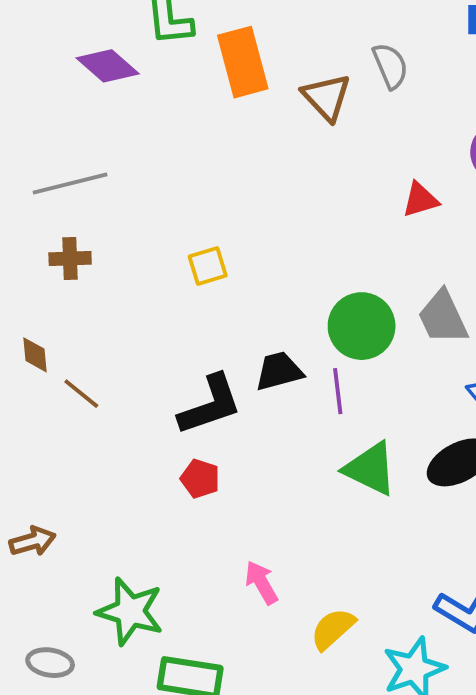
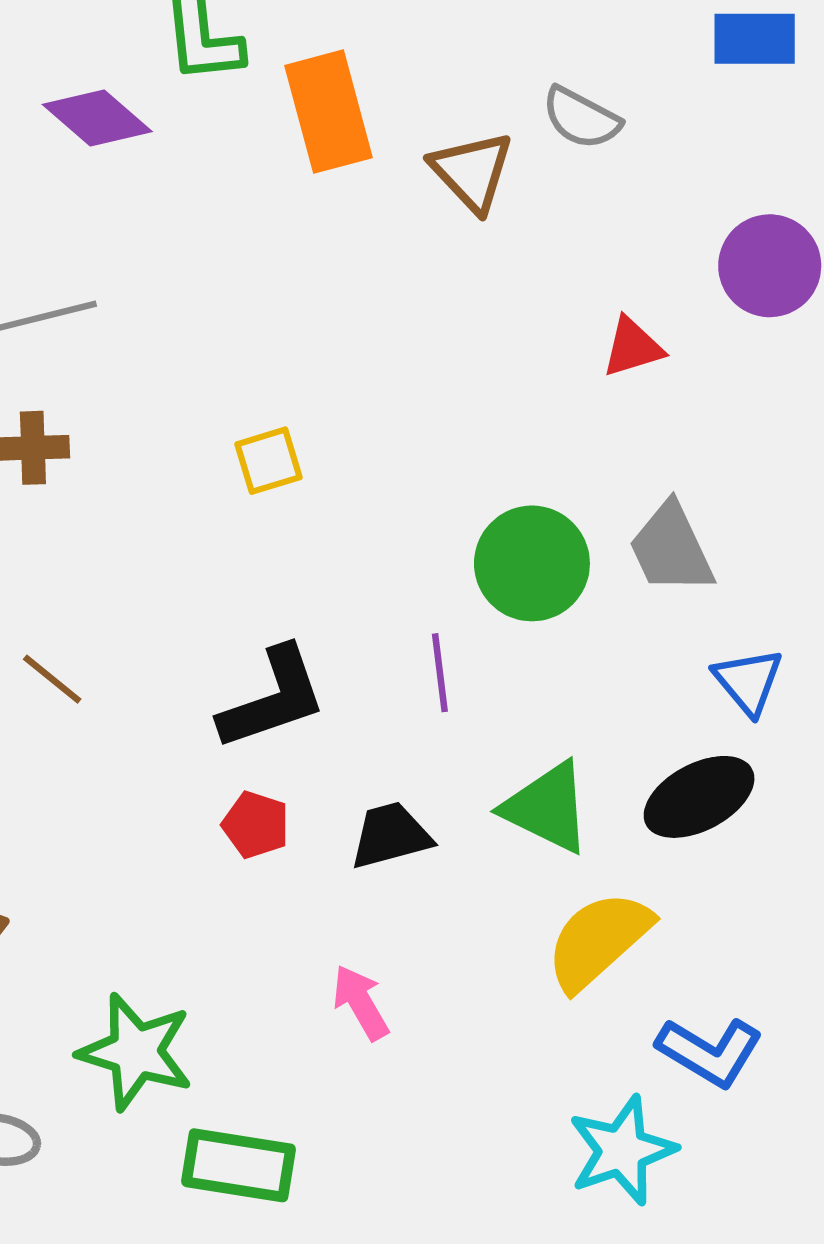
gray semicircle: (390, 66) -> (581, 118), turned 141
black trapezoid: (279, 371) -> (391, 835), moved
purple line: (338, 391) -> (440, 673), moved
yellow semicircle: (333, 629) -> (598, 940), moved, size x1.4

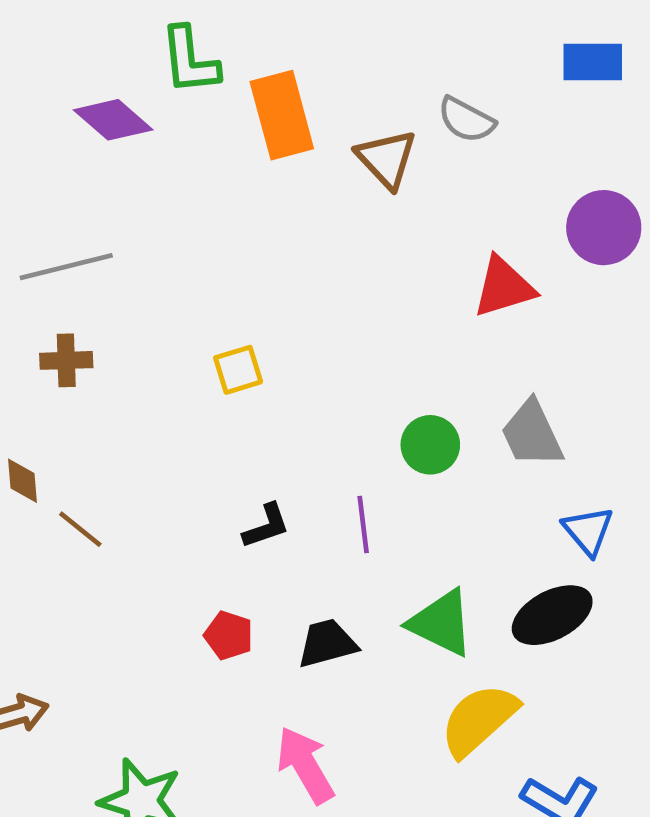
red triangle: (633, 347) -> (504, 287), size x1.4
green circle: (532, 563) -> (430, 445), size x0.7
black L-shape: (273, 698) -> (266, 526), moved, size x0.6
pink arrow: (361, 1003) -> (305, 765), size x1.4

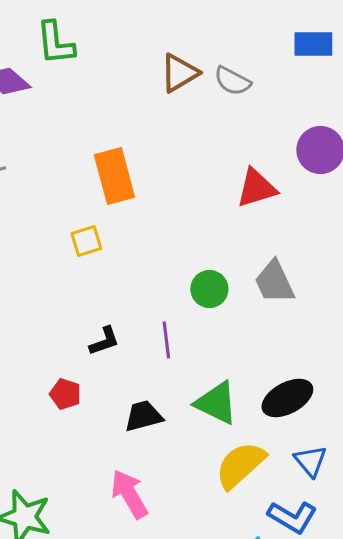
orange rectangle: (282, 115) -> (114, 176), moved
brown triangle: (387, 159) -> (179, 73), moved, turned 42
blue triangle: (588, 531) -> (310, 461), moved
red pentagon: (229, 635) -> (65, 394), moved

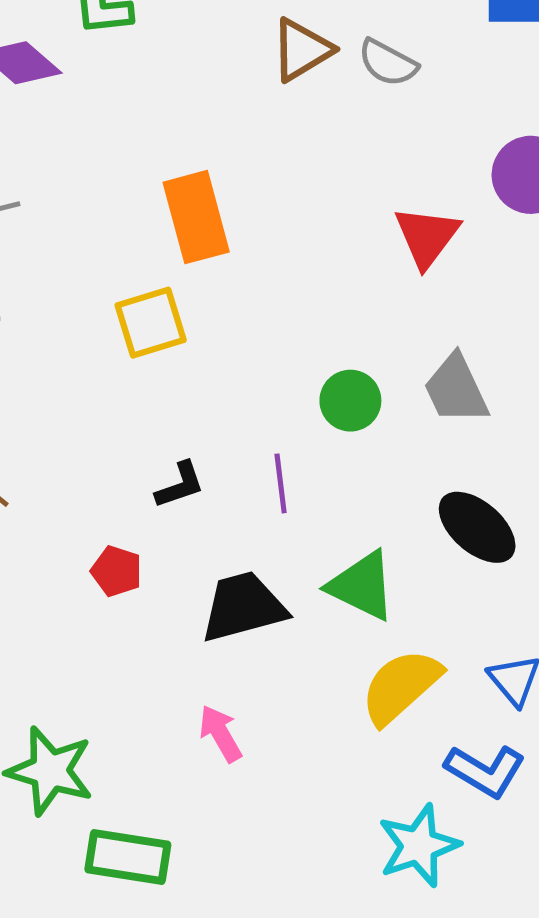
red triangle: (256, 188) -> (427, 237), turned -36
yellow square: (86, 241) -> (151, 323), size x1.4
black ellipse: (287, 398) -> (477, 527), moved, turned 69
black trapezoid: (143, 416) -> (243, 607), size x1.4
pink arrow: (129, 494) -> (220, 734), size x0.7

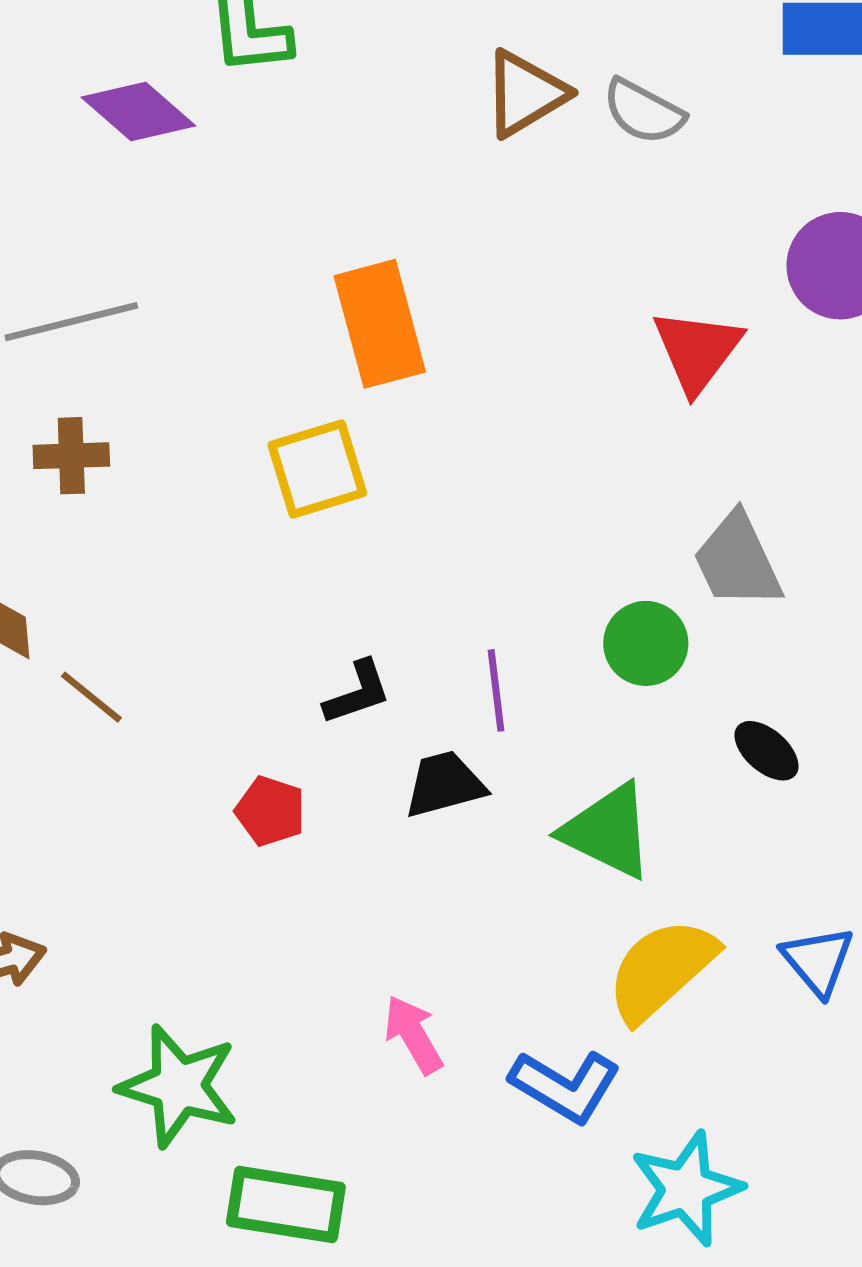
green circle: (350, 401) -> (646, 643), moved
black ellipse: (477, 527) -> (766, 751), size x0.6
black trapezoid: (243, 607) -> (445, 784), moved, size x0.7
blue L-shape: (485, 771) -> (565, 1086), moved

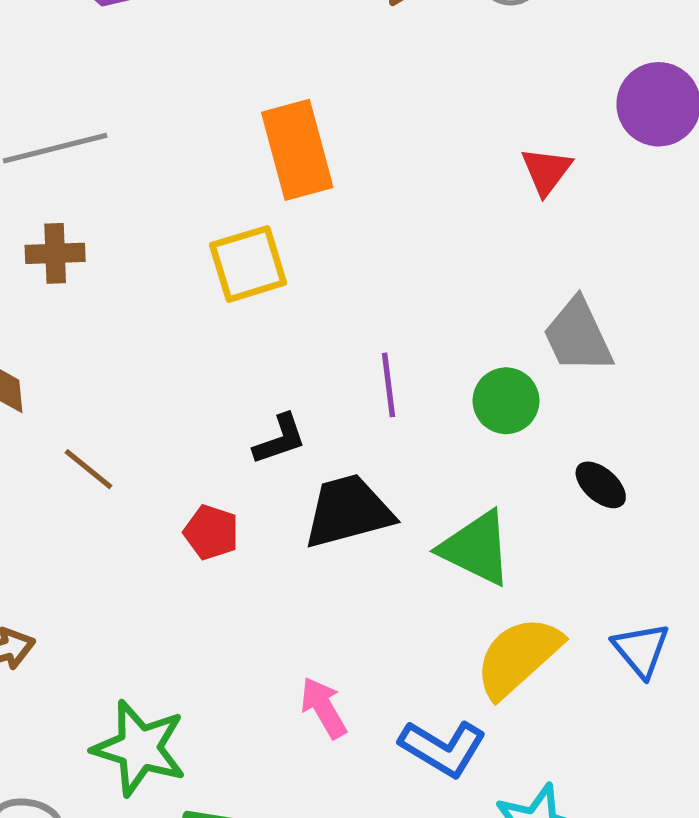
red triangle: (697, 351) -> (546, 171), size x0.7
purple line: (496, 690) -> (388, 385), moved
brown line: (91, 697) -> (88, 469), moved
black trapezoid: (445, 784) -> (348, 511), size x1.4

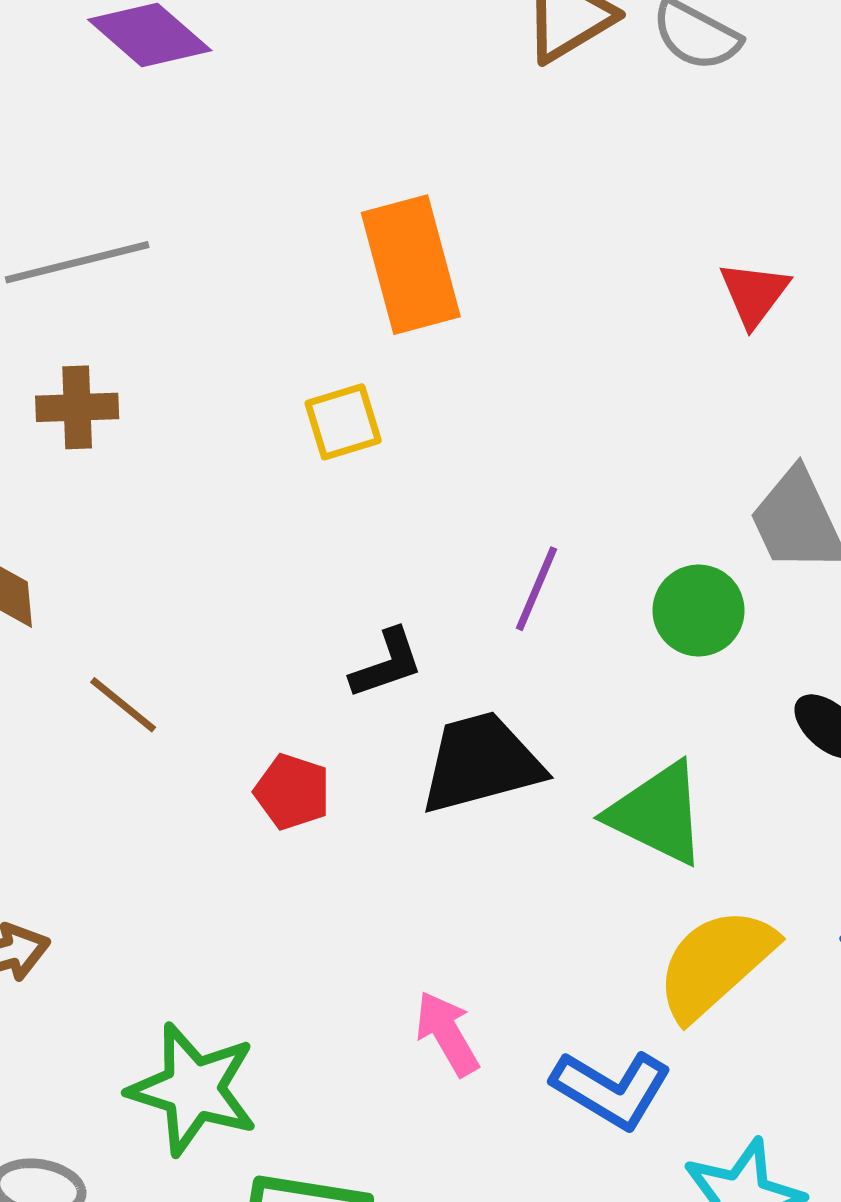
yellow square: (248, 264) -> (343, 422), size x0.7
purple line: (388, 385) -> (537, 589), turned 30

